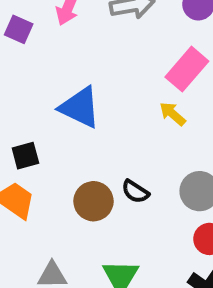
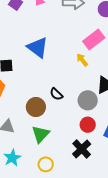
brown circle: (93, 201) -> (36, 107), moved

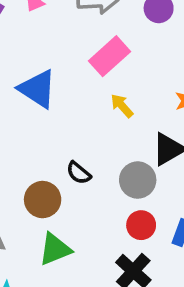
pink rectangle: (94, 40) -> (110, 56), moved
green triangle: (41, 134) -> (55, 249), turned 30

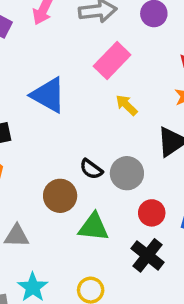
gray circle: (138, 180) -> (127, 173), moved
green triangle: (55, 249) -> (94, 227), moved, turned 32

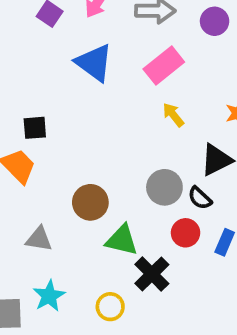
blue triangle: (48, 95) -> (94, 63), moved
black semicircle: (91, 169) -> (200, 198), moved
black cross: (148, 255) -> (152, 274), moved

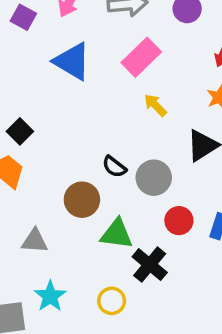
black square: (35, 128) -> (20, 131), turned -35
black semicircle: (200, 198) -> (114, 167), moved

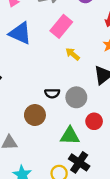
black semicircle: (114, 167) -> (52, 93), turned -32
green triangle: (117, 234) -> (70, 136), moved
black cross: (150, 265) -> (79, 162), moved

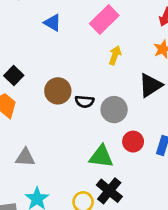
blue triangle: (20, 33) -> (53, 23), size x0.6
yellow arrow: (73, 54) -> (115, 55), turned 64
brown circle: (35, 115) -> (58, 91), moved

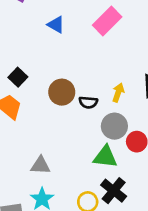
yellow arrow: (115, 55) -> (118, 93), moved
gray circle: (114, 110) -> (114, 126), moved
gray triangle: (25, 157) -> (41, 165), moved

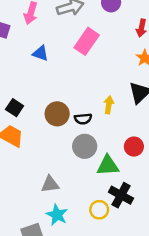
gray circle: (114, 126) -> (85, 146), moved

